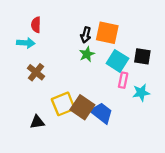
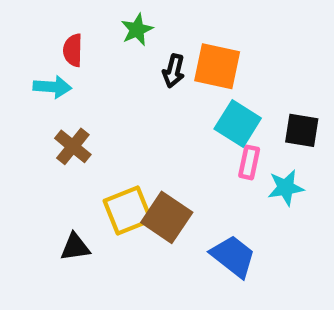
green star: (87, 54) -> (137, 30), moved
black square: (142, 56) -> (302, 130), moved
blue trapezoid: (102, 113) -> (233, 256), moved

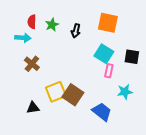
green star: (137, 30) -> (52, 25), moved
orange square: (217, 66) -> (108, 23), moved
cyan star: (286, 188) -> (125, 92), moved

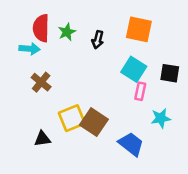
red semicircle: (32, 22) -> (41, 28), size x1.5

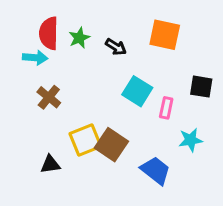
black arrow: (98, 40) -> (116, 47), turned -72
cyan square: (134, 69) -> (137, 91), moved

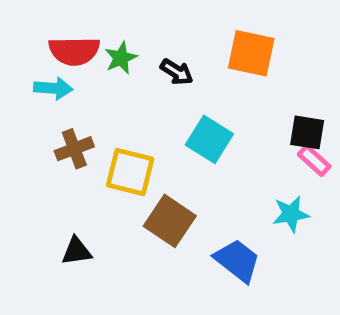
red semicircle: (49, 33) -> (74, 51), turned -92
brown cross: (49, 97) -> (74, 149), turned 30
pink rectangle: (166, 108) -> (314, 160), moved, turned -60
yellow square: (85, 140) -> (130, 172), moved, turned 36

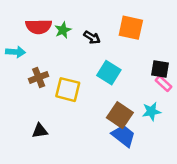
cyan arrow: (53, 88) -> (16, 52), moved
brown square: (170, 221) -> (120, 115), moved

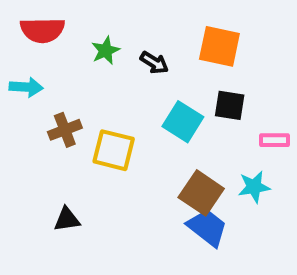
red semicircle: (39, 26) -> (42, 30), moved
black square: (160, 69) -> (230, 105), moved
pink rectangle: (164, 84) -> (274, 140), turned -42

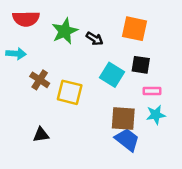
green star: (106, 50) -> (65, 31), size x1.5
brown cross: (65, 130) -> (40, 80), turned -36
pink rectangle: (274, 140) -> (152, 91), moved
brown square: (201, 193) -> (123, 118), turned -30

